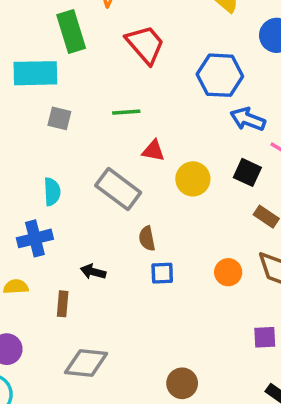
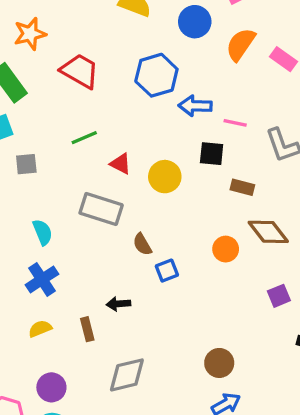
red triangle: (153, 151) -> (121, 164), turned 35
black arrow: (93, 272) -> (118, 304), moved

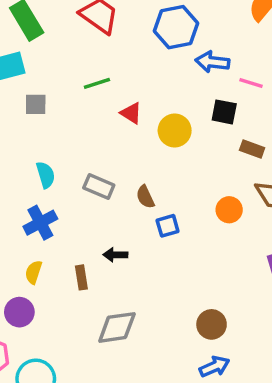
gray rectangle: (101, 209) -> (99, 186), moved, size x0.7
yellow semicircle: (40, 329) -> (34, 272), turned -55
purple circle: (51, 387) -> (19, 312), moved

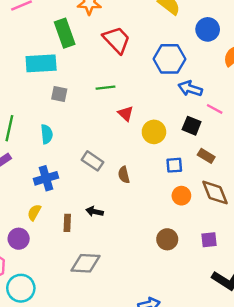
cyan semicircle: (46, 175) -> (47, 134), moved
blue square: (168, 226) -> (174, 165), moved
brown circle: (212, 324) -> (167, 239), moved

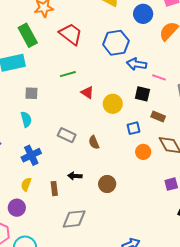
gray square: (59, 94) -> (31, 93), moved
brown circle: (167, 239) -> (107, 184), moved

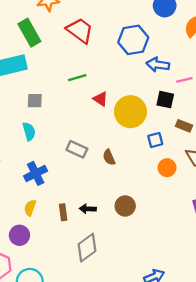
pink line: (159, 77) -> (184, 80), turned -32
yellow circle: (113, 104) -> (130, 112), size x1.4
black arrow: (75, 176) -> (88, 209), moved
gray diamond: (74, 219) -> (87, 248), turned -30

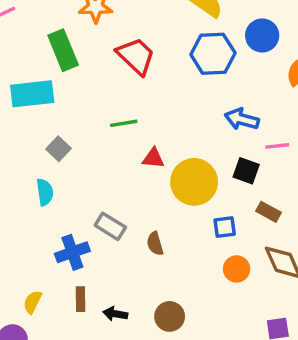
blue hexagon: (133, 40) -> (213, 54), moved
red triangle: (101, 99) -> (153, 158), turned -35
gray square: (35, 101) -> (59, 149), turned 35
blue cross: (36, 173) -> (72, 252), moved
brown rectangle: (63, 212) -> (81, 299), moved

